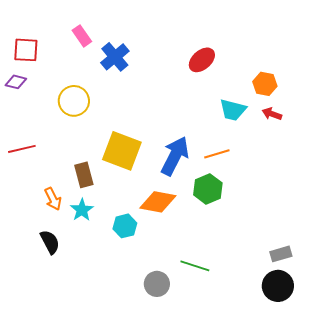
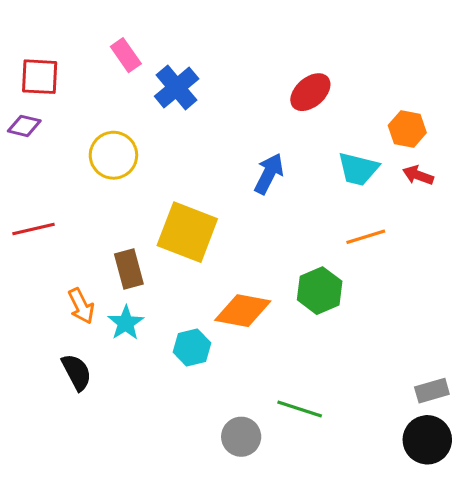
orange line: (217, 154) -> (366, 237), moved
blue arrow: (175, 156) -> (269, 174), moved, size x0.7

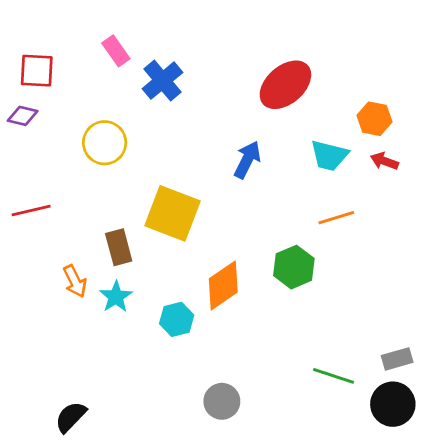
red ellipse: (310, 92) -> (285, 85), size x1.4
orange diamond: (243, 311) -> (223, 285), turned -45
black semicircle: (77, 372) -> (71, 417), moved, turned -108
green line: (300, 409) -> (333, 376), moved

